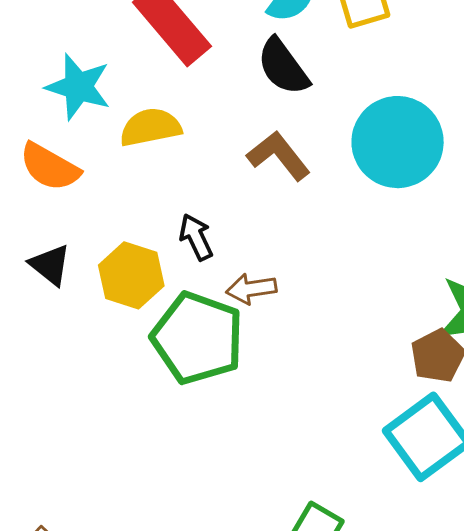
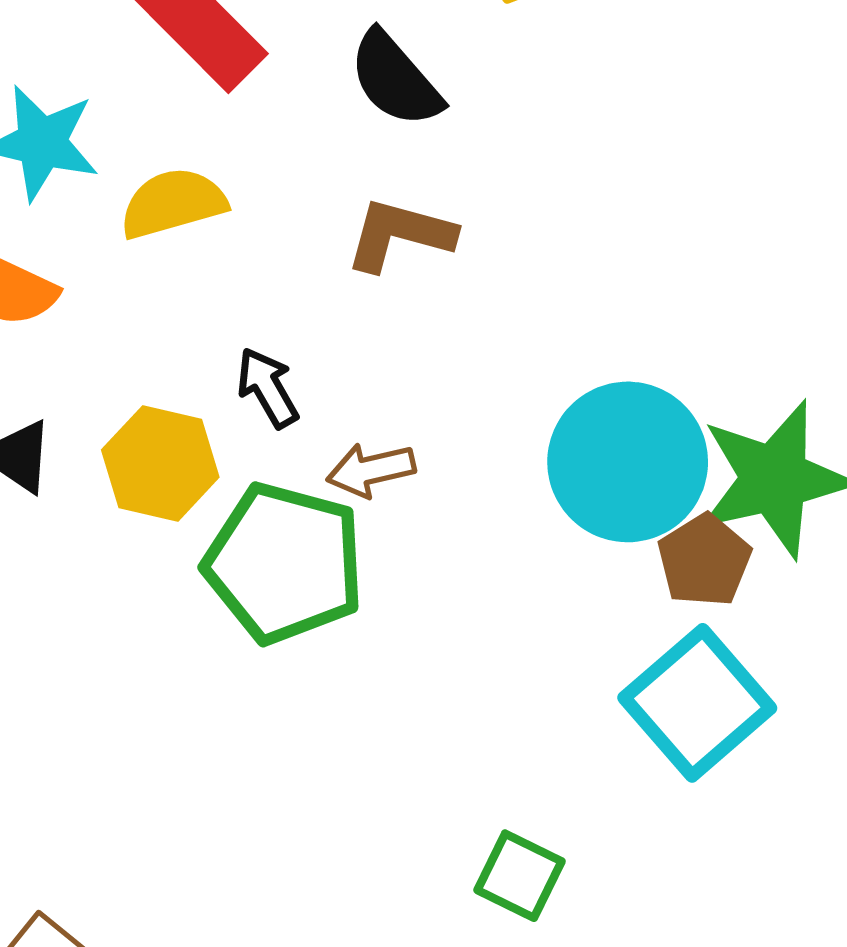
cyan circle: (398, 142) -> (628, 462), moved
brown L-shape: (279, 156) -> (400, 235), turned -32

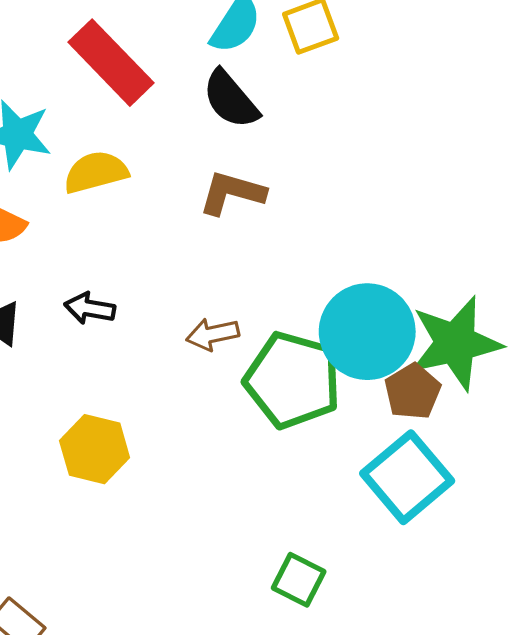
black arrow: (268, 388) -> (90, 308), moved, turned -51
yellow hexagon: (160, 463) -> (95, 449), moved
green pentagon: (284, 563) -> (293, 380), moved

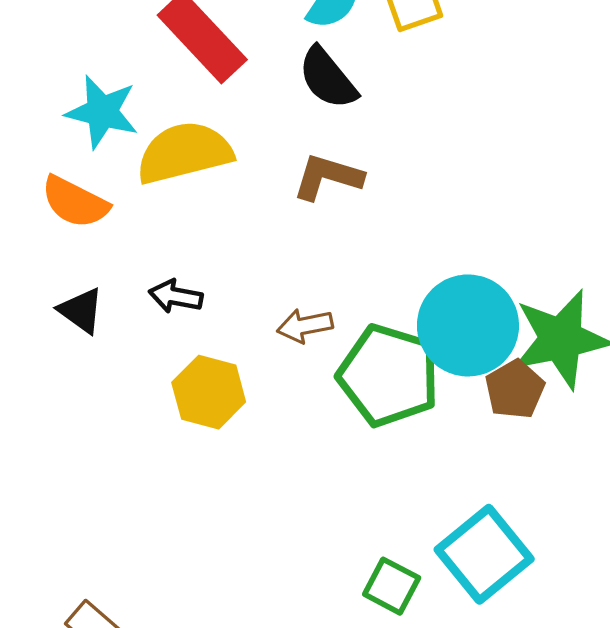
yellow semicircle: (96, 172) -> (184, 153), size x1.4
yellow hexagon: (95, 449) -> (209, 392), moved
cyan square: (407, 477) -> (484, 554), moved

